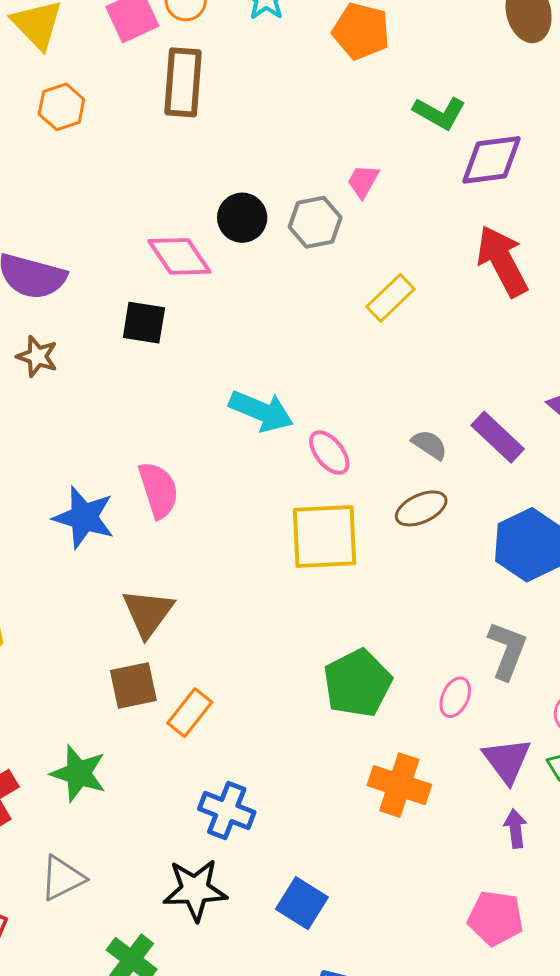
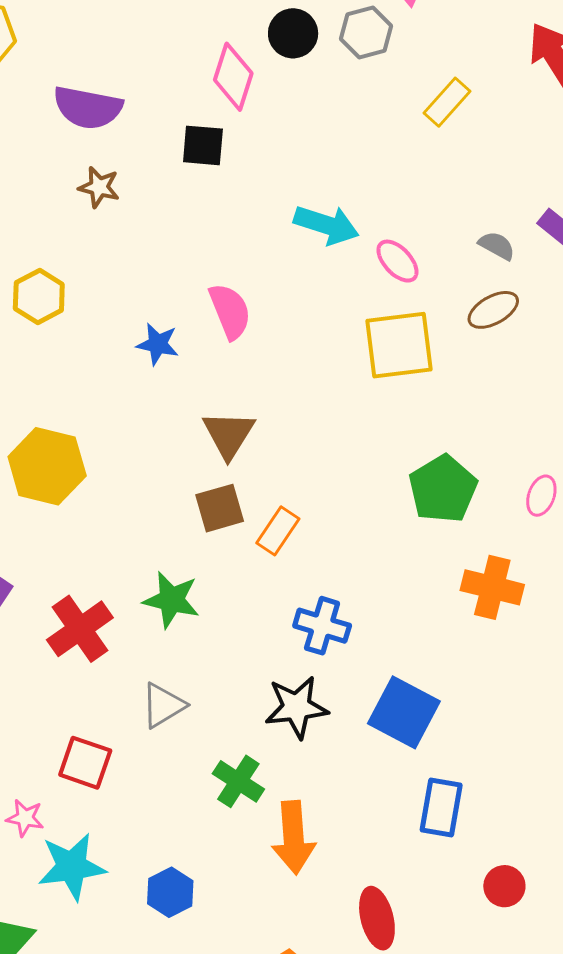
pink diamond: (179, 256) -> (233, 77), turned 56
blue star: (84, 517) -> (158, 344), size x0.7
blue square: (302, 903) -> (404, 712), size x1.4

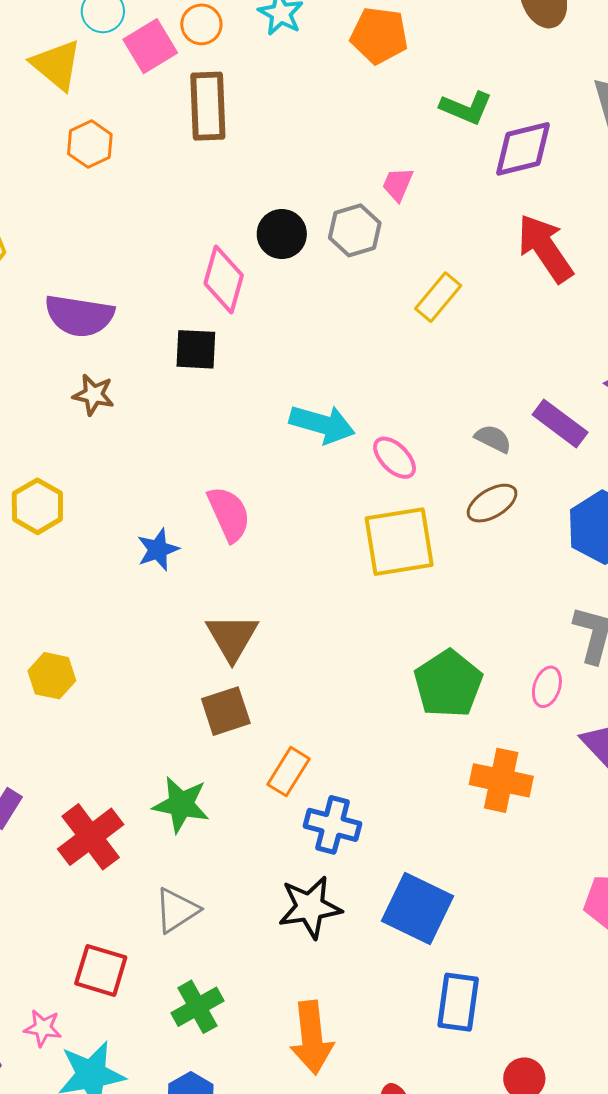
blue star: (158, 344) -> (158, 550), turned -30
yellow hexagon: (47, 466) -> (52, 676), size x0.6
orange rectangle: (278, 531) -> (289, 772), moved
green cross: (238, 781) -> (197, 1007), moved, turned 30

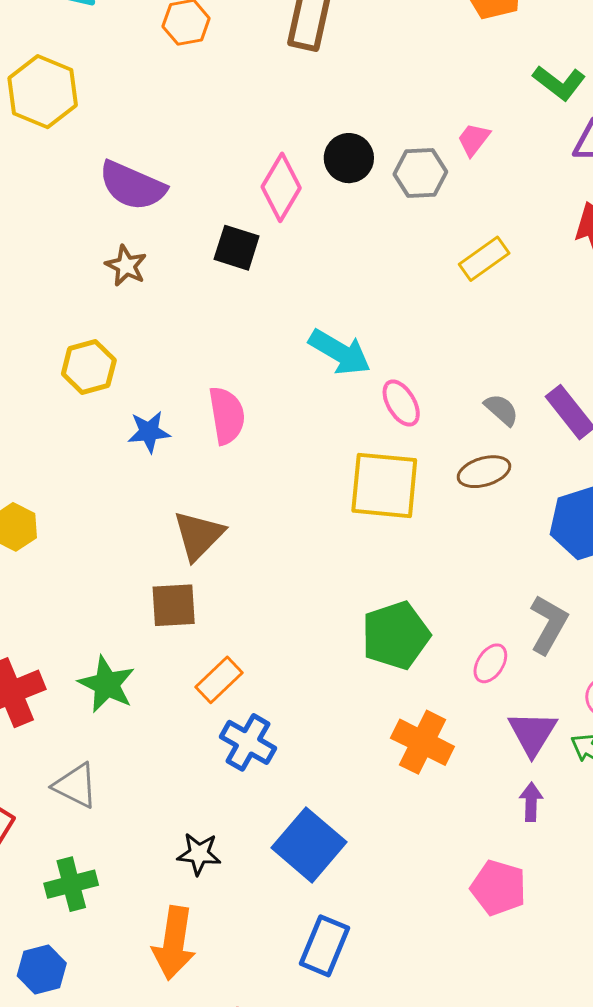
yellow hexagon: (37, 506) -> (89, 367), moved
black star: (310, 907) -> (199, 854), moved, size x0.7
gray triangle: (177, 910) -> (76, 786), turned 45

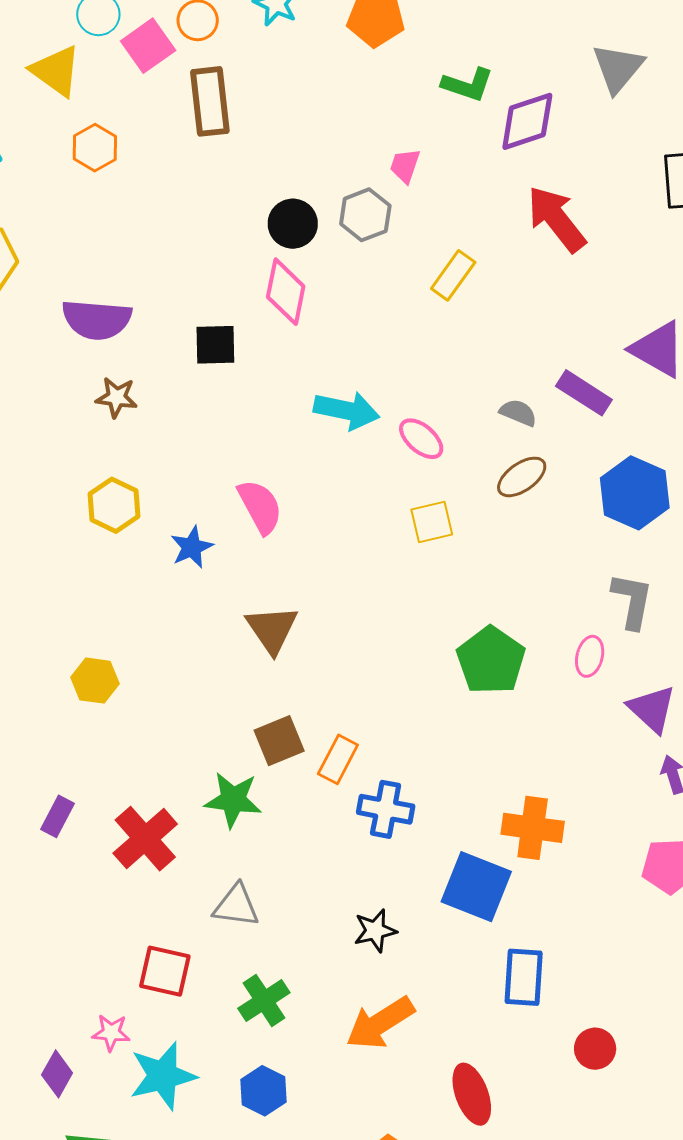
pink diamond: (281, 187) -> (286, 292), moved
yellow square: (384, 485) -> (432, 522), size x0.6
brown square: (174, 605) -> (279, 741), moved
orange cross: (422, 742) -> (533, 828), moved
orange arrow: (174, 943) -> (380, 1023), turned 68

